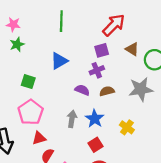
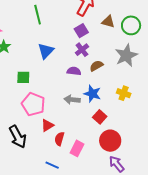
gray arrow: (72, 119) -> (72, 100), turned -77

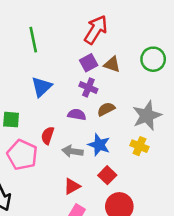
brown triangle: (108, 22) -> (112, 64), moved
purple cross: (82, 50) -> (88, 87), turned -32
gray star: (126, 55) -> (147, 116), moved
red triangle: (47, 125) -> (72, 186), moved
red semicircle: (59, 139) -> (48, 136), moved

